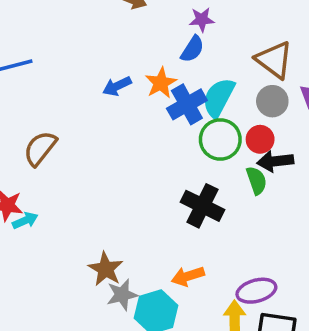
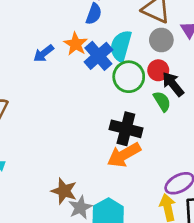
black arrow: (275, 161) -> (173, 84), turned 70
orange arrow: (188, 276) -> (124, 155), moved, size x1.4

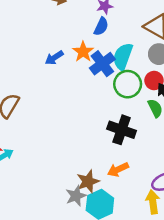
orange arrow: (124, 155) -> (118, 169), moved, size x0.7
brown star: (64, 191) -> (88, 181), moved, turned 30

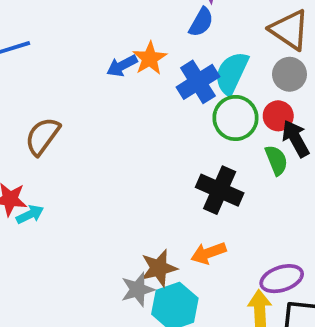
orange star: (83, 52) -> (150, 58), moved

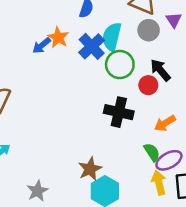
red circle: (278, 116) -> (148, 85), moved
green semicircle: (276, 160) -> (152, 152), moved
orange arrow: (208, 253) -> (165, 123), moved
gray star: (138, 289) -> (37, 191), moved

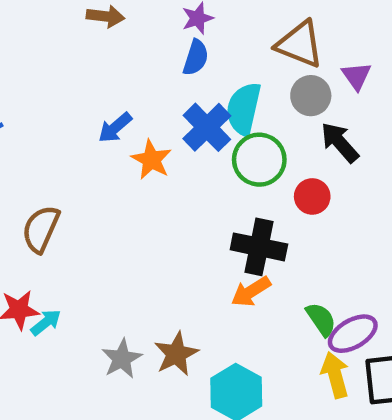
orange star: (58, 37) -> (151, 160), moved
black arrow: (160, 70) -> (340, 142), moved
orange arrow: (165, 123) -> (251, 292), moved
brown star: (90, 169) -> (176, 354), moved
gray star: (37, 191) -> (122, 359), moved

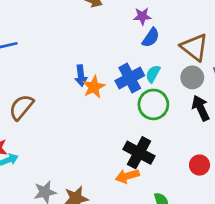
blue semicircle: (196, 58) -> (151, 38), moved
cyan semicircle: (244, 109) -> (153, 74), size x0.6
blue arrow: (115, 128) -> (81, 76), moved, turned -72
red circle: (312, 196) -> (200, 165), moved

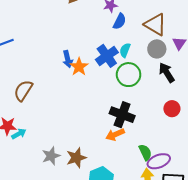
red circle: (200, 165) -> (172, 109), moved

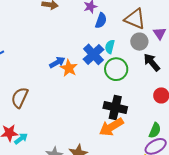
blue arrow: (68, 59) -> (57, 62), turned -98
orange arrow: (115, 135) -> (111, 127), size x1.4
green semicircle: (145, 152) -> (155, 130), moved, turned 56

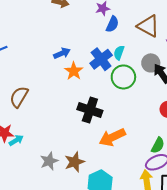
gray circle: (139, 42) -> (151, 63), moved
blue arrow: (57, 62) -> (62, 53), moved
black cross: (115, 107) -> (90, 110), moved

